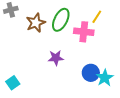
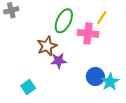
brown star: (36, 23) -> (47, 46), moved
cyan square: (13, 83) -> (28, 87), moved

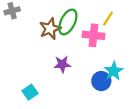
brown star: (47, 46) -> (50, 29), moved
cyan star: (110, 82) -> (114, 71), moved

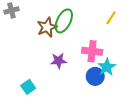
yellow line: (108, 19) -> (111, 18), moved
pink cross: (94, 35) -> (92, 51), moved

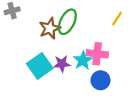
cyan star: (107, 67) -> (83, 60), moved
cyan square: (28, 87) -> (40, 66), moved, size x1.6

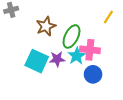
green ellipse: (67, 22) -> (72, 36), moved
cyan square: (40, 66) -> (37, 61), turned -30

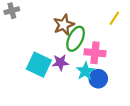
brown star: (46, 26) -> (64, 25), moved
cyan star: (77, 56) -> (85, 71), moved

